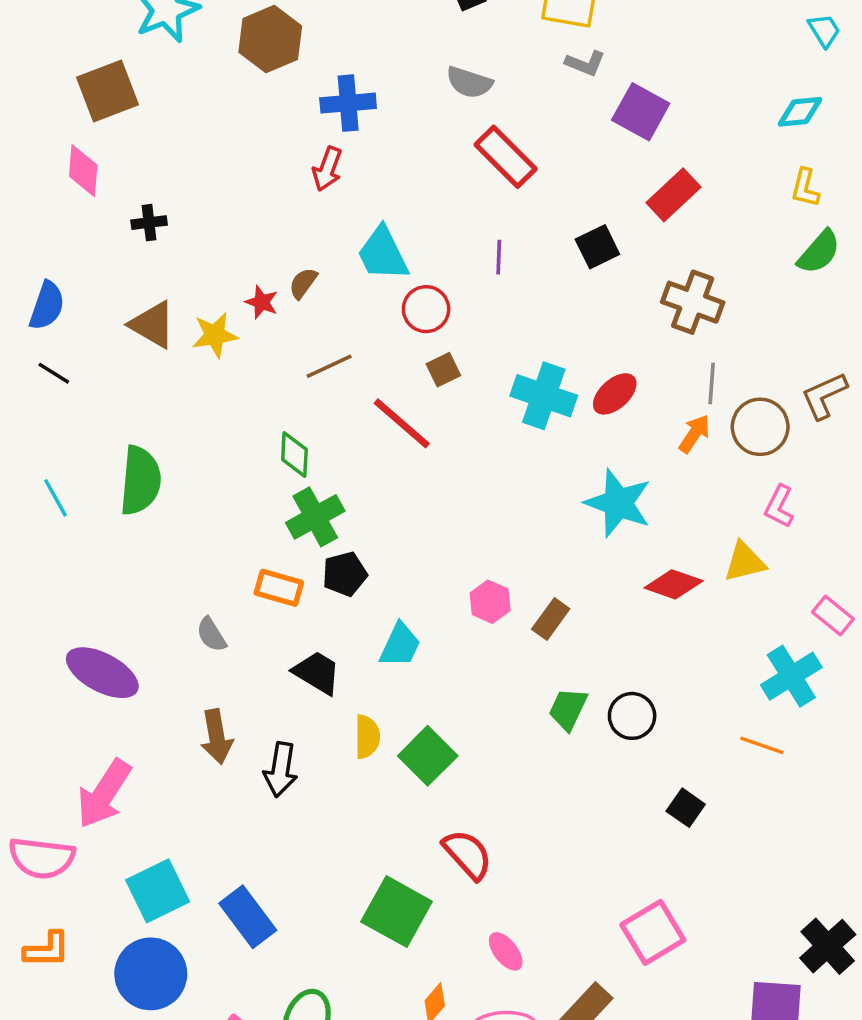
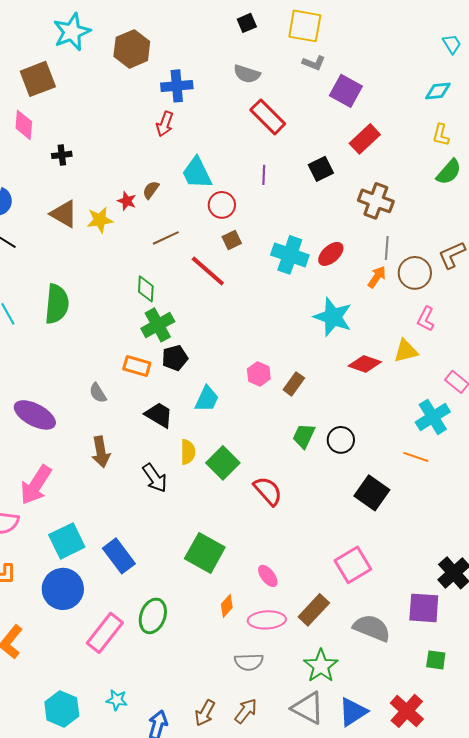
black arrow: (281, 770) -> (155, 478), moved, turned -44
black square: (686, 808) -> (372, 493), size x1.6
red semicircle: (468, 854) -> (268, 491), moved

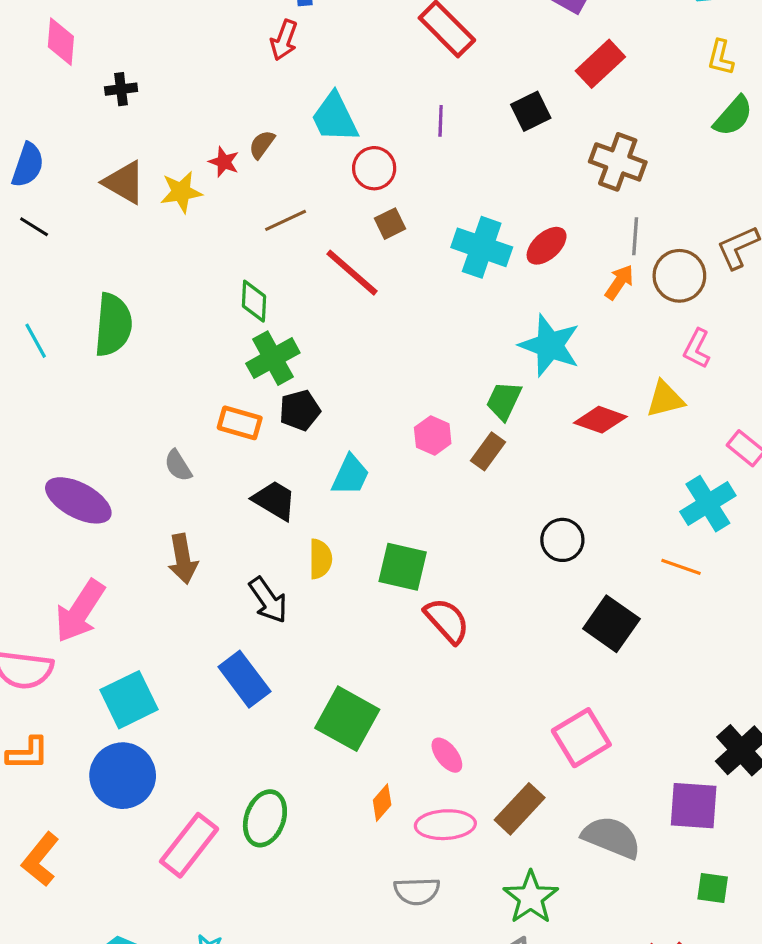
green trapezoid: (304, 436) -> (504, 401), moved
green square: (223, 463) -> (403, 567), moved, turned -32
blue rectangle: (119, 556) -> (244, 679), moved

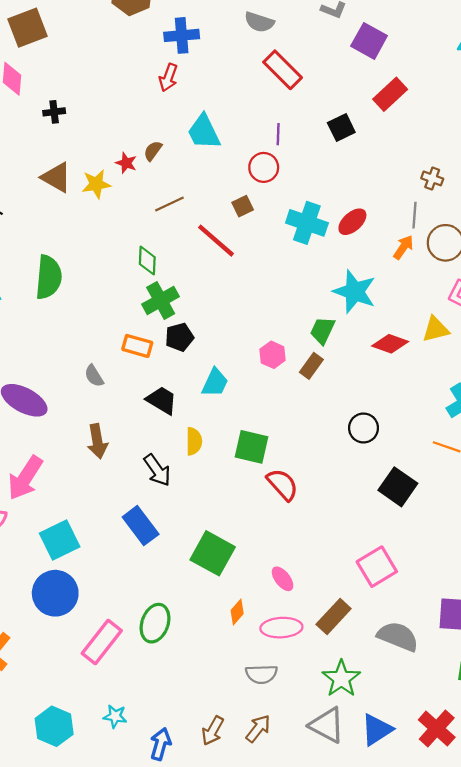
brown cross: (618, 162) -> (432, 178), moved, size x0.6
red circle: (374, 168) -> (264, 167), moved

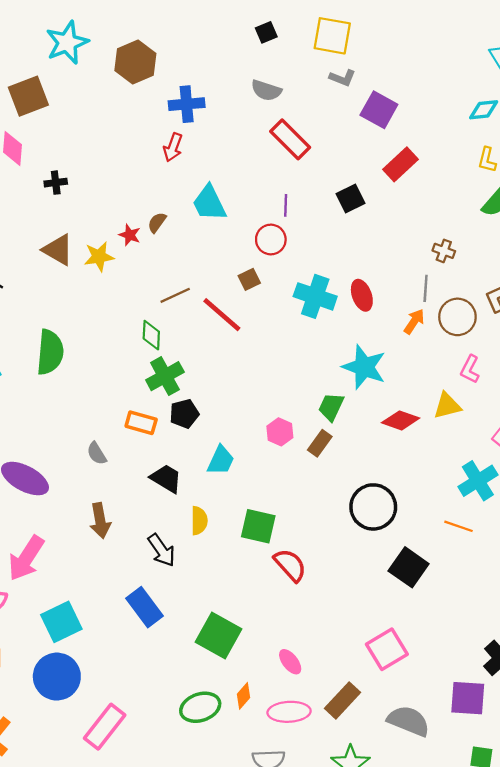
brown line: (169, 204) -> (175, 295), moved
red ellipse: (352, 222) -> (362, 295), turned -68
black circle: (363, 428) -> (373, 507), size x1.5
green ellipse: (155, 623) -> (200, 707), moved, turned 51

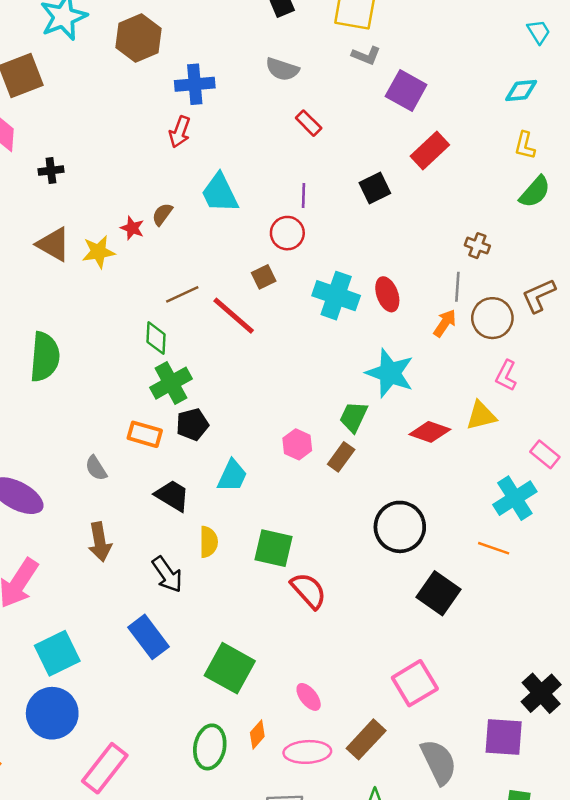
red rectangle: (290, 139) -> (309, 123), size x0.6
green ellipse: (200, 707) -> (210, 747), turned -60
gray semicircle: (409, 721) -> (439, 762), turned 42

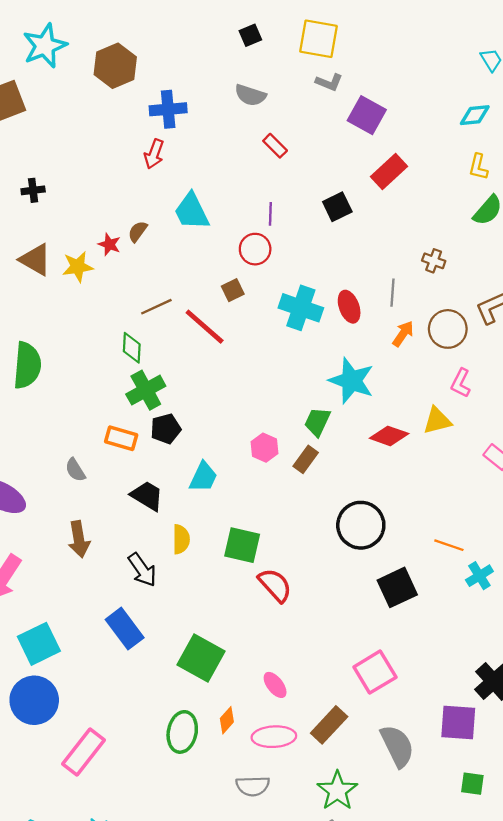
gray line: (457, 287) -> (393, 293), moved
cyan cross: (515, 498) -> (479, 576), moved, size x0.7
black square: (439, 593) -> (397, 587), turned 30

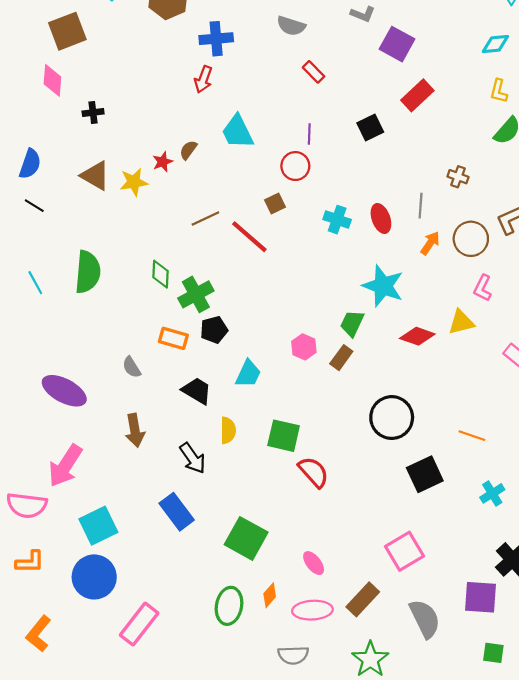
red star: (109, 244) -> (163, 162), turned 30
cyan cross: (301, 308) -> (337, 220), size x0.7
green diamond: (132, 348) -> (161, 274), moved
cyan cross: (479, 576) -> (492, 493), moved

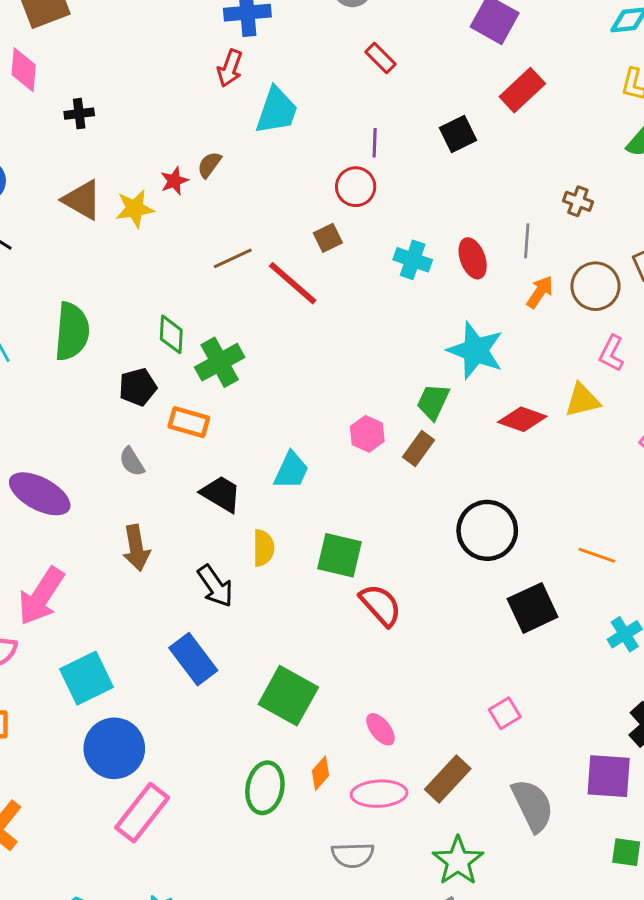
cyan trapezoid: (238, 132) -> (277, 111), moved, turned -135
black pentagon: (214, 330) -> (138, 387), moved
pink square: (404, 551) -> (505, 713), size x0.6
blue circle: (94, 577) -> (114, 748), moved

